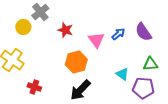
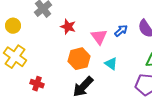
yellow circle: (23, 27) -> (13, 26), moved
cyan triangle: (122, 74) -> (111, 64), moved

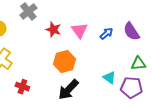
pink triangle: (99, 37) -> (79, 31), moved
cyan triangle: (111, 64) -> (109, 78), moved

